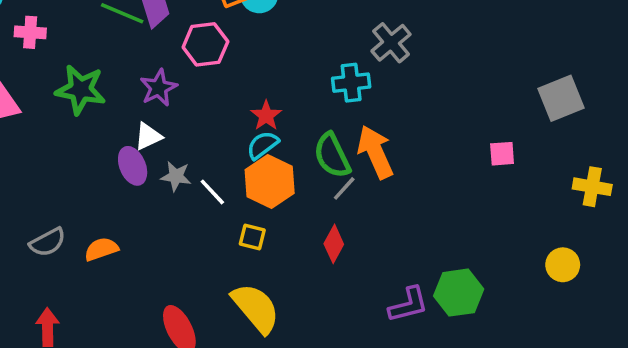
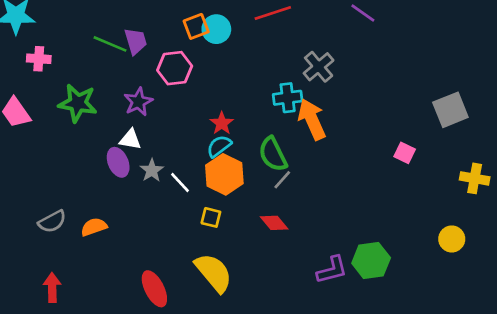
white triangle: (148, 136) -> (130, 139), turned 35
orange arrow: (375, 152) -> (312, 119), moved
pink square: (502, 154) -> (405, 153), turned 30
gray star: (176, 176) -> (152, 170), turned 30
red diamond: (334, 244) -> (274, 223), turned -68

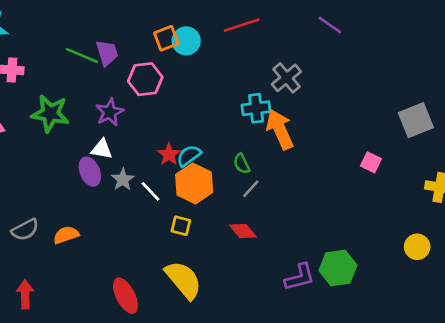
red star: (222, 123) -> (169, 154), moved
green semicircle: (273, 154) -> (242, 164), size x0.6

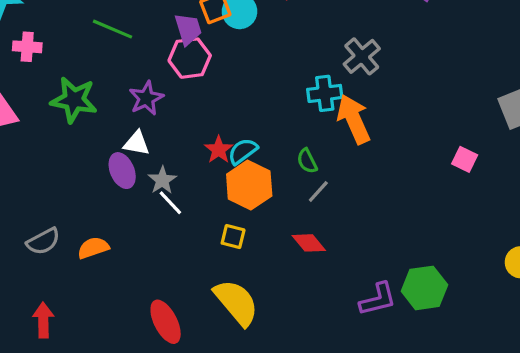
purple trapezoid: (107, 53) -> (188, 29), moved
white line: (151, 191) -> (170, 203), moved

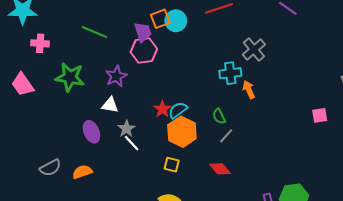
orange arrow: (354, 119) -> (249, 90), size x0.6
pink square: (465, 159) -> (320, 115), turned -35
purple ellipse: (122, 171) -> (91, 132), moved

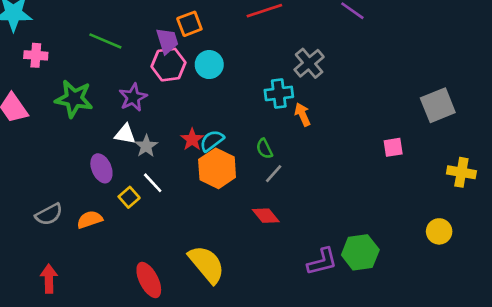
cyan circle: (176, 21) -> (209, 65), moved
gray star: (126, 129) -> (146, 146), moved
yellow square: (172, 165) -> (129, 197), moved, turned 35

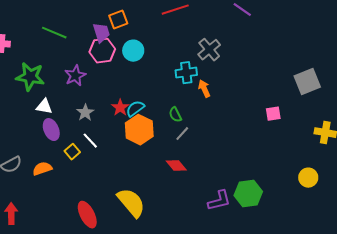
white triangle: (125, 134) -> (44, 107), moved

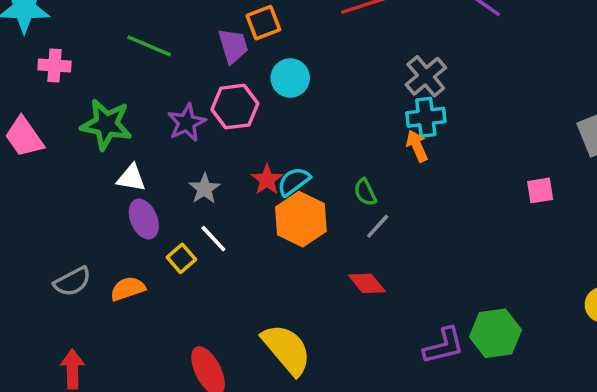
pink hexagon: (102, 51) -> (235, 107), moved
cyan cross: (186, 73) -> (426, 117), moved

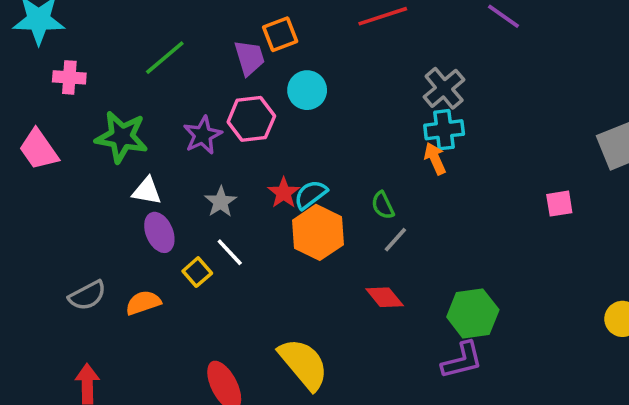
green line: (149, 46) -> (165, 58), turned -63
green hexagon: (495, 333) -> (473, 313), moved

